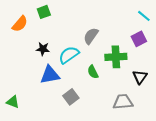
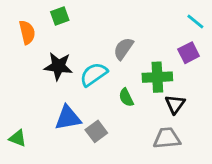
orange semicircle: (20, 24) -> (27, 32), turned -54
black star: (43, 49) -> (58, 66), size x1.5
blue triangle: (50, 75) -> (68, 118), moved
black triangle: (140, 77) -> (175, 104), moved

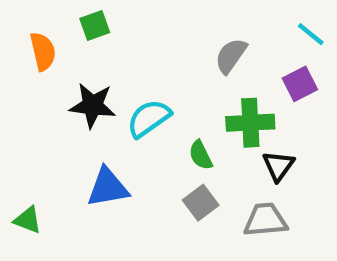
gray semicircle: (123, 49) -> (231, 56), moved
gray square: (96, 131) -> (201, 203), moved

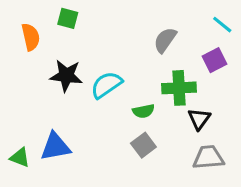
green square: (95, 26) -> (68, 18), turned 35
green semicircle: (201, 155) -> (143, 111), turned -75
blue triangle: (108, 187) -> (55, 147), moved
gray trapezoid: (265, 220) -> (208, 157), moved

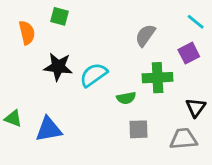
black triangle: (199, 119) -> (196, 108), moved
gray square: (143, 145) -> (138, 129), moved, turned 35
green triangle: (20, 157) -> (13, 118), moved

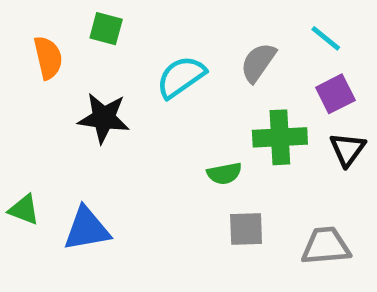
cyan line: (196, 22) -> (326, 38), moved
cyan semicircle: (94, 75) -> (181, 77), moved
black triangle: (196, 108) -> (347, 149), moved

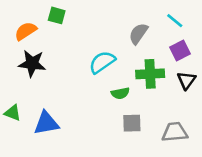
orange semicircle: (48, 58) -> (26, 31), turned -110
cyan semicircle: (181, 77) -> (102, 62), moved
black star: (104, 118) -> (32, 63), moved

